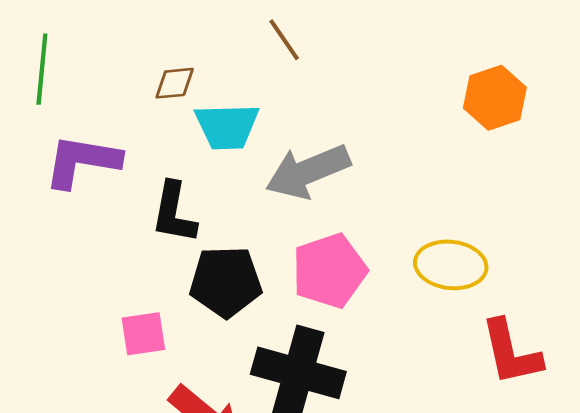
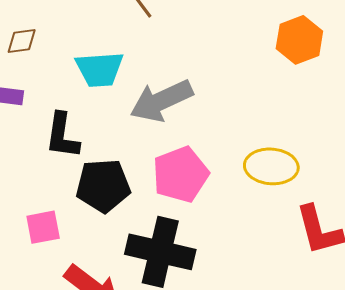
brown diamond: (175, 83) -> (22, 41), moved

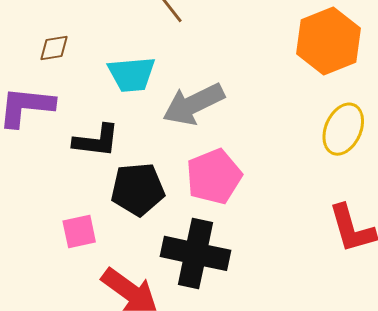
orange hexagon: (299, 40) -> (329, 41), size x1.4
black L-shape: (62, 136) -> (96, 141), turned -90
yellow ellipse: (271, 166) -> (343, 129), moved, turned -69

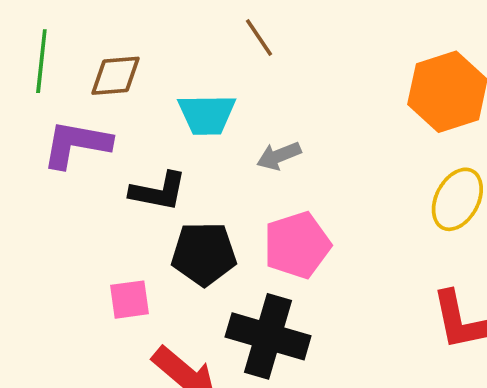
brown diamond: (54, 48) -> (115, 76), size x1.4
gray arrow: (193, 104) -> (279, 156), size x0.6

